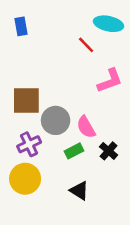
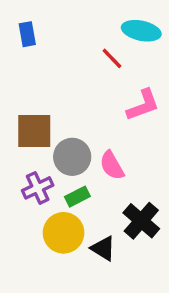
green rectangle: (74, 151) -> (77, 197), moved
black cross: (109, 151) -> (141, 221), moved, size x1.5
yellow circle: (25, 179) -> (64, 233), moved

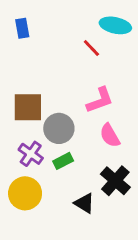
pink L-shape: (143, 105) -> (100, 100), moved
pink semicircle: (112, 165) -> (110, 135), moved
purple cross: (38, 188) -> (31, 154), turned -30
yellow circle: (64, 233) -> (25, 193), moved

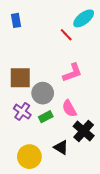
cyan ellipse: (115, 25) -> (84, 18), turned -50
pink semicircle: (110, 135) -> (69, 108), moved
yellow circle: (25, 193) -> (29, 157), moved

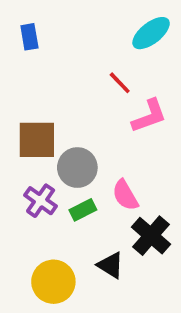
red line: (66, 35) -> (120, 83), moved
pink L-shape: (72, 73) -> (149, 116), moved

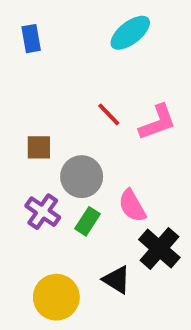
cyan ellipse: (151, 33) -> (130, 33), moved
red line: (120, 83) -> (109, 114), moved
brown square: (37, 140) -> (39, 147), size x0.6
green rectangle: (83, 210) -> (87, 221), turned -30

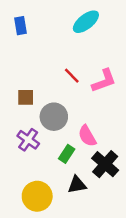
green rectangle: (87, 221) -> (67, 154), moved
black triangle: (117, 280) -> (77, 185), turned -42

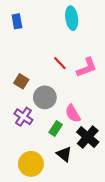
cyan ellipse: (86, 22) -> (72, 18), turned -60
brown square: (26, 97) -> (21, 81), turned 32
black triangle: (77, 185) -> (64, 154), turned 49

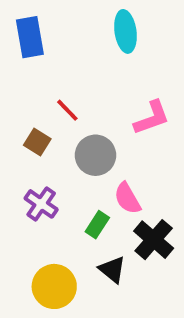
blue rectangle: (17, 21) -> (30, 37), size x1.5
red line: (60, 63) -> (67, 110), moved
gray circle: (45, 97) -> (95, 155), moved

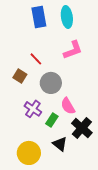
blue rectangle: (30, 37) -> (39, 17), moved
pink L-shape: (152, 118) -> (73, 50), moved
purple cross: (41, 204) -> (33, 109), moved

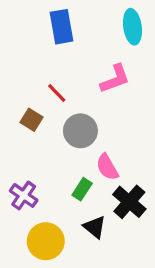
cyan ellipse: (67, 17) -> (132, 27), moved
purple cross: (33, 109) -> (24, 195), moved

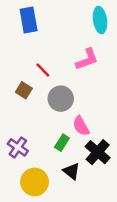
blue rectangle: (62, 27) -> (29, 20), moved

